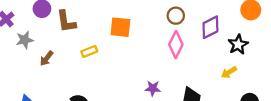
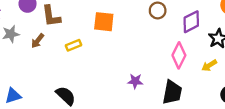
pink diamond: (176, 45) -> (179, 55), moved
brown arrow: (47, 58) -> (38, 41), moved

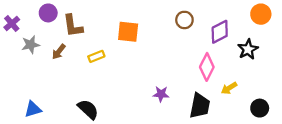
yellow arrow: (209, 65) -> (229, 88), moved

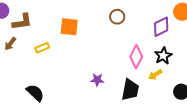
brown L-shape: (73, 26) -> (22, 22), turned -90
purple diamond: (220, 32) -> (161, 27), moved
black star: (248, 49) -> (163, 56), moved

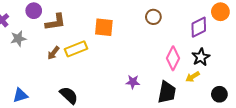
brown arrow: (10, 44) -> (53, 53), moved
yellow rectangle: (42, 48) -> (76, 49), size x1.5

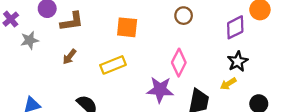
yellow rectangle: (76, 49) -> (113, 65), moved
pink diamond: (173, 58) -> (179, 63), moved
purple star: (133, 82) -> (160, 90), size x1.6

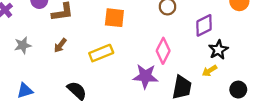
purple diamond: (235, 27) -> (204, 25), moved
gray star: (30, 40) -> (23, 45), moved

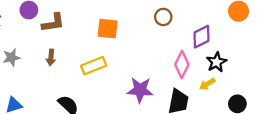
brown arrow: (60, 45) -> (51, 58), turned -32
pink diamond: (163, 51) -> (182, 64), moved

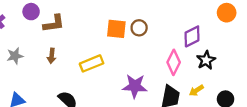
brown circle: (163, 17) -> (139, 28), moved
orange square: (108, 29) -> (116, 29), moved
yellow arrow: (207, 84) -> (196, 90), moved

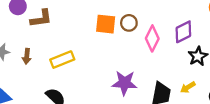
brown arrow: (52, 56) -> (27, 56), moved
pink diamond: (174, 62) -> (152, 38), moved
yellow rectangle: (92, 63) -> (62, 60), moved

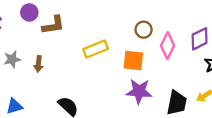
orange square: (106, 24) -> (133, 60), moved
yellow rectangle: (62, 60) -> (96, 49), moved

